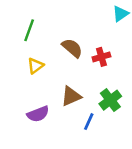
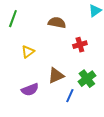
green line: (29, 30) -> (13, 19), moved
brown semicircle: (72, 48) -> (57, 23), moved, turned -30

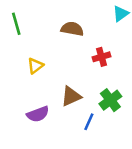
green line: (13, 19) -> (16, 24), turned -36

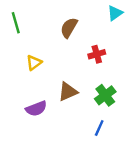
brown semicircle: (72, 29) -> (69, 28), turned -70
blue line: (89, 122) -> (99, 128), moved

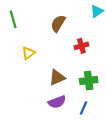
green cross: (105, 95) -> (89, 81), turned 30
purple semicircle: (36, 109) -> (57, 102), moved

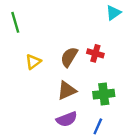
brown semicircle: (58, 23) -> (69, 57), moved
red cross: (81, 46) -> (95, 53), turned 32

